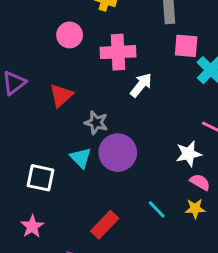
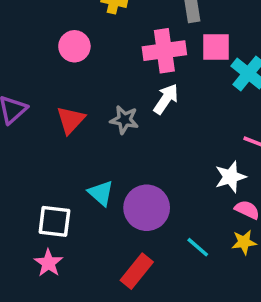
pink cross: (118, 52) -> (164, 51), moved
gray star: (96, 123) -> (124, 120), moved
purple circle: (118, 153) -> (147, 208), moved
pink star: (32, 226) -> (48, 263), moved

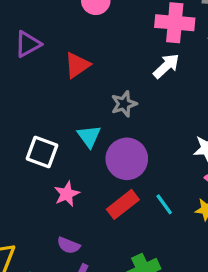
gray star: (124, 120) -> (124, 104), moved, turned 30
pink star: (48, 263) -> (67, 194), moved
red rectangle: (137, 271) -> (123, 204), moved

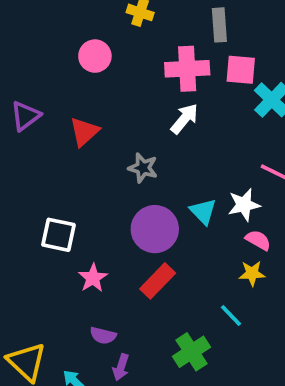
gray star: (124, 104) -> (143, 168), turned -30
cyan triangle: (89, 136) -> (203, 211), moved
cyan line: (164, 204) -> (231, 316), moved

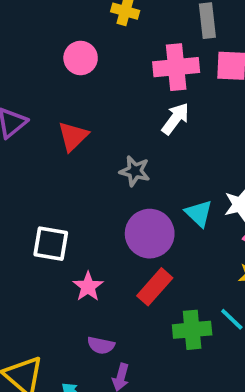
green cross: (191, 352) -> (192, 330), moved, turned 30

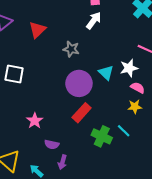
white square: (51, 244) -> (14, 74), moved
pink star: (88, 287) -> (35, 121), moved
green cross: (192, 330) -> (102, 136), turned 30

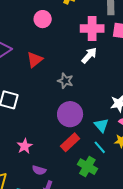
cyan triangle: (106, 73) -> (101, 125), moved
cyan line: (124, 131) -> (100, 147), moved

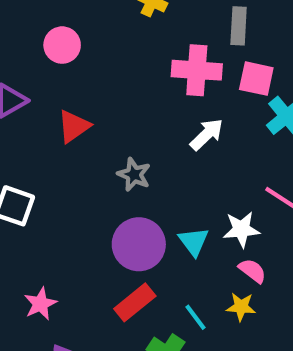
pink circle: (43, 19) -> (62, 45), moved
white arrow: (89, 55) -> (207, 134), moved
cyan triangle: (101, 125) -> (194, 242), moved

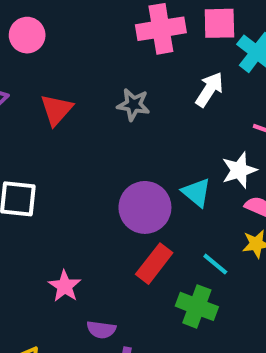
white arrow: (207, 134) -> (209, 89), moved
gray star: (134, 174) -> (133, 105), moved

